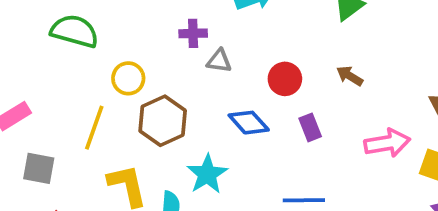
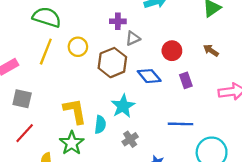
gray triangle: (219, 61) -> (133, 38), turned -35
brown hexagon: (163, 121) -> (112, 63), moved
yellow line: (94, 128) -> (46, 52), moved

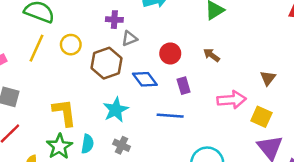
blue line: (180, 124) -> (170, 116), moved
cyan semicircle: (100, 125) -> (87, 144), moved
gray cross: (130, 139) -> (122, 145), turned -35

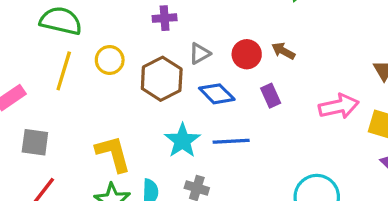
gray triangle: (129, 38) -> (200, 53), moved
brown arrow: (212, 55) -> (283, 51), moved
blue line: (170, 116) -> (231, 141), moved

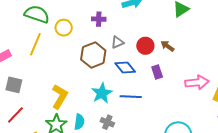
yellow circle: (110, 60) -> (64, 28), moved
yellow L-shape: (113, 154) -> (60, 97), turned 40

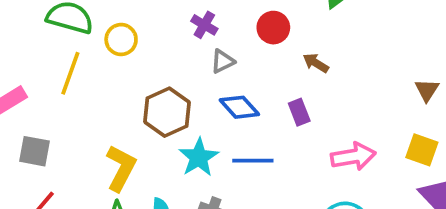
purple cross: (99, 19) -> (204, 25), moved, turned 32
red circle: (145, 46) -> (273, 28), moved
brown hexagon: (93, 55) -> (167, 112), moved
pink arrow: (197, 82) -> (353, 156), moved

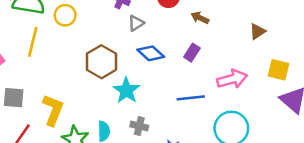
brown triangle: (427, 90) -> (257, 31), moved, turned 30
purple rectangle: (299, 112) -> (192, 53), turned 60
blue line: (253, 161) -> (191, 98), moved
yellow L-shape: (121, 168) -> (53, 110), moved

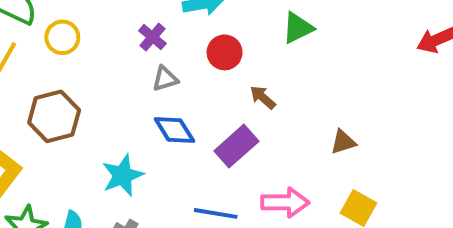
purple rectangle: (192, 53) -> (236, 146), size x1.5
brown hexagon: (102, 62) -> (54, 116), moved

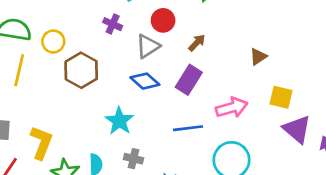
gray triangle: (165, 79) -> (148, 46), moved, size x1.4
brown arrow: (263, 97) -> (197, 43), turned 108
brown hexagon: (54, 116) -> (81, 70), moved

